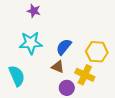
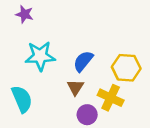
purple star: (34, 11) -> (24, 14), moved
brown triangle: (58, 67) -> (75, 87), turned 40

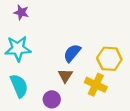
cyan star: (40, 56) -> (18, 49), moved
purple circle: (87, 115) -> (52, 99), moved

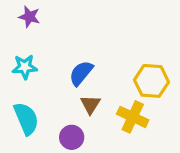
cyan star: (18, 49) -> (25, 67), size x0.7
blue semicircle: (72, 53) -> (81, 73), moved

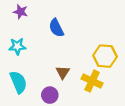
blue semicircle: (81, 73) -> (56, 28), moved, turned -66

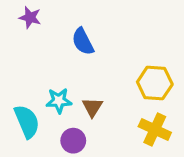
cyan star: (17, 46) -> (59, 101), moved
yellow cross: (92, 81) -> (155, 129), moved

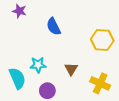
yellow hexagon: (155, 83) -> (102, 40), moved
brown triangle: (92, 107) -> (71, 69), moved

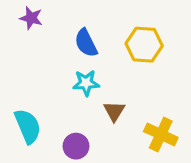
yellow hexagon: (102, 40) -> (144, 45), moved
cyan star: (38, 65) -> (86, 83), moved

